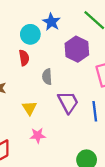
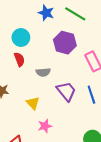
blue star: (51, 22) -> (46, 13), moved
gray semicircle: (47, 77) -> (43, 72), turned -80

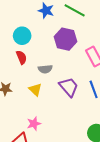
yellow triangle: (33, 103) -> (35, 90), moved
pink star: (45, 126) -> (34, 124), moved

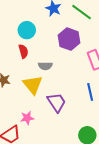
purple trapezoid: (69, 87) -> (57, 102), moved
yellow triangle: (35, 90) -> (33, 85), size x1.5

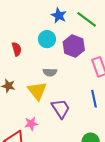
cyan circle: (27, 30) -> (47, 39), moved
red semicircle: (23, 51) -> (17, 49), moved

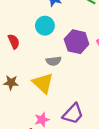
purple hexagon: (74, 46) -> (77, 42), moved
purple trapezoid: (61, 109) -> (73, 114), moved, turned 85

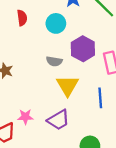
red semicircle: (14, 41) -> (22, 18), moved
yellow triangle: (43, 83) -> (68, 86), moved

